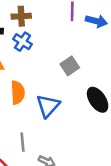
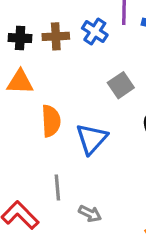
brown cross: (21, 16) -> (56, 36), moved
blue cross: (22, 42) -> (95, 32), moved

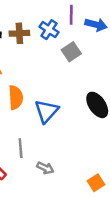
gray square: (121, 85) -> (71, 52), moved

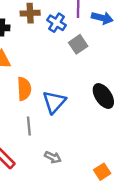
brown cross: (19, 33) -> (30, 13), moved
gray line: (21, 148) -> (29, 126), moved

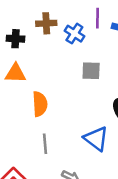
gray square: (78, 44) -> (91, 71), moved, turned 36
blue triangle: (54, 102) -> (96, 139), moved, turned -35

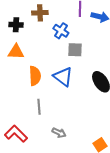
blue cross: (74, 34) -> (61, 31), moved
blue triangle: (96, 139) -> (63, 77), moved

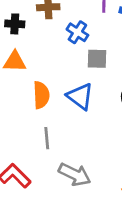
gray arrow: (59, 133) -> (75, 174), size x1.6

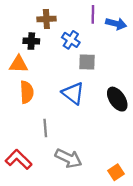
black cross: (15, 24) -> (31, 41), moved
orange semicircle: (41, 95) -> (27, 92), moved

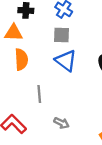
gray square: (87, 62) -> (61, 35), moved
gray arrow: (68, 158) -> (61, 123), size x0.6

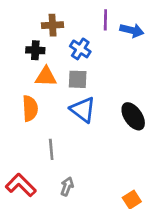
orange triangle: (14, 33) -> (46, 77), moved
gray arrow: (61, 123) -> (67, 186), moved, turned -96

